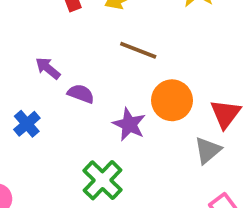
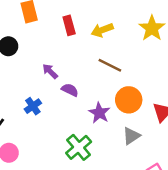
gray triangle: (208, 150) -> (131, 136), moved

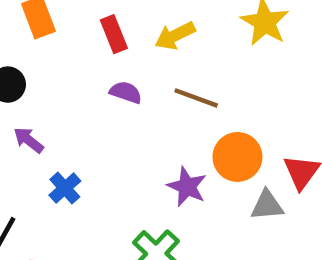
purple arrow: (50, 71) -> (29, 140), moved
purple semicircle: (70, 90) -> (126, 92), moved
gray triangle: (131, 136) -> (267, 205), moved, turned 36

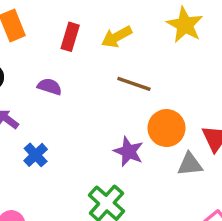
red rectangle: (114, 34) -> (70, 37), turned 40
purple semicircle: (126, 92) -> (50, 87), moved

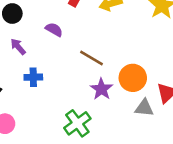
brown line: (134, 84) -> (92, 58), moved
blue cross: (36, 155) -> (33, 77), turned 30

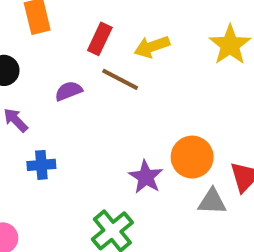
purple semicircle: (54, 30) -> (69, 91), turned -48
brown line: (92, 58) -> (120, 79), moved

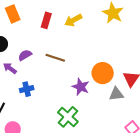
brown line: (120, 79) -> (55, 58), moved
purple semicircle: (69, 91) -> (25, 55), moved

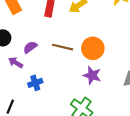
orange circle: (103, 73) -> (93, 48), moved

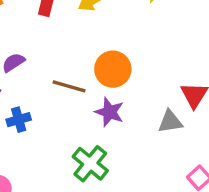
brown line: (62, 47) -> (69, 86), moved

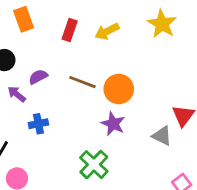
brown line: (69, 86) -> (83, 82), moved
gray triangle: (170, 122) -> (162, 136), turned 30

